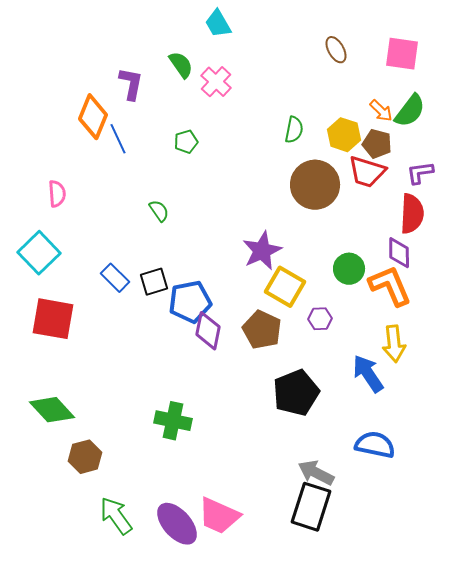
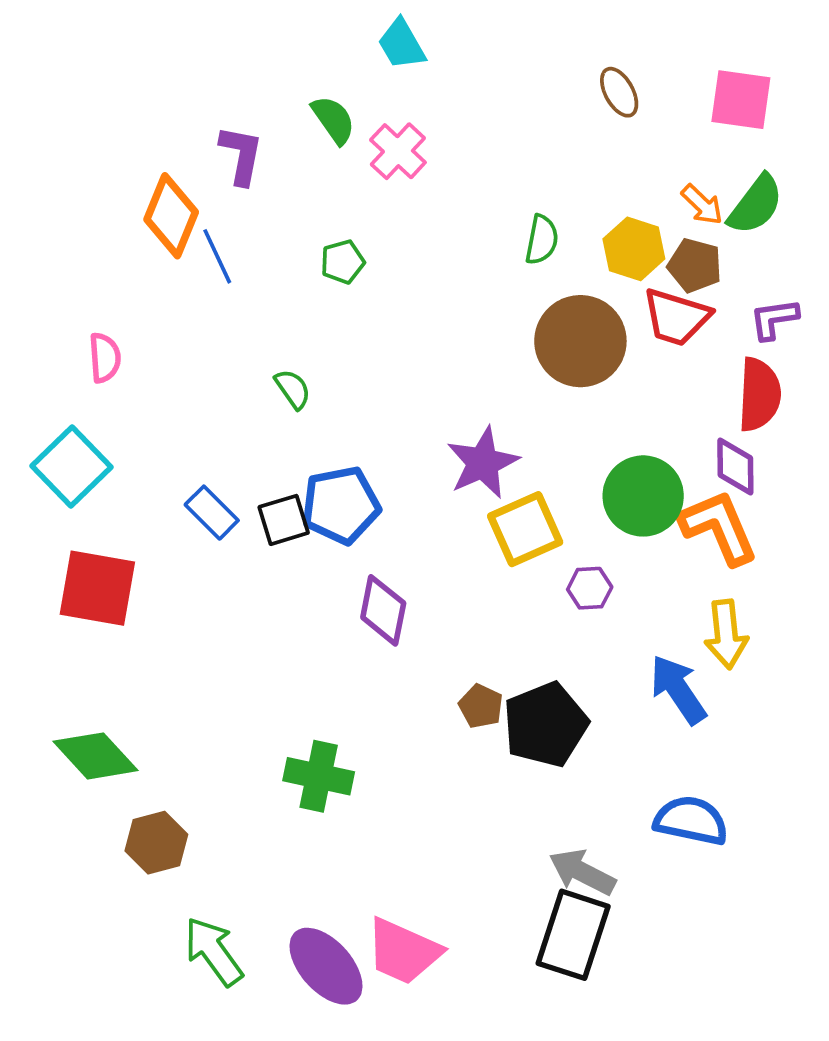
green circle: (349, 269) -> (643, 496), size x1.4
yellow square: (285, 287) -> (525, 529), turned 36
blue pentagon: (190, 302) -> (341, 505), moved
brown pentagon: (262, 330) -> (481, 706), moved, size x0.6

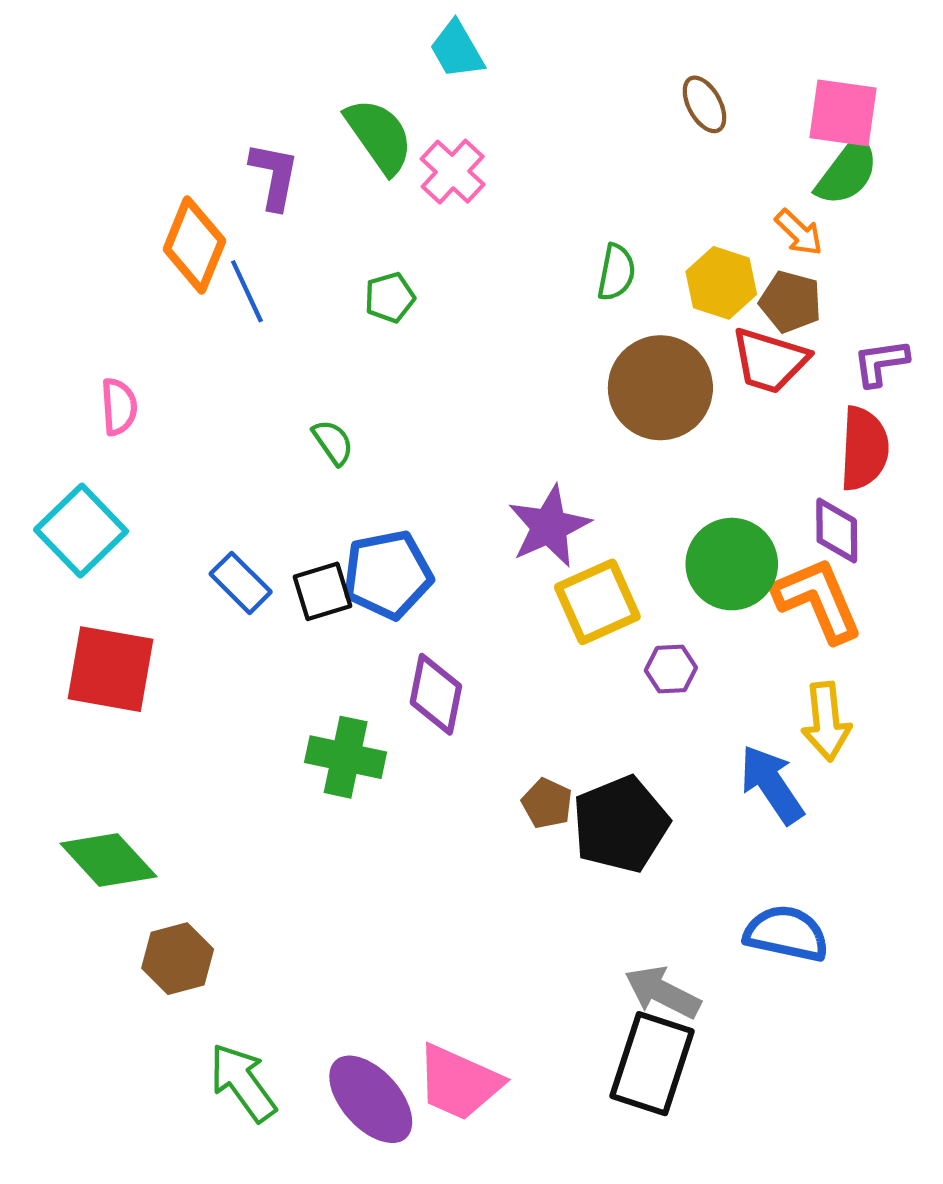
green semicircle: (333, 120) -> (379, 136), size x1.4
green semicircle: (756, 205) -> (847, 172), moved
green cross: (319, 776) -> (346, 757), moved

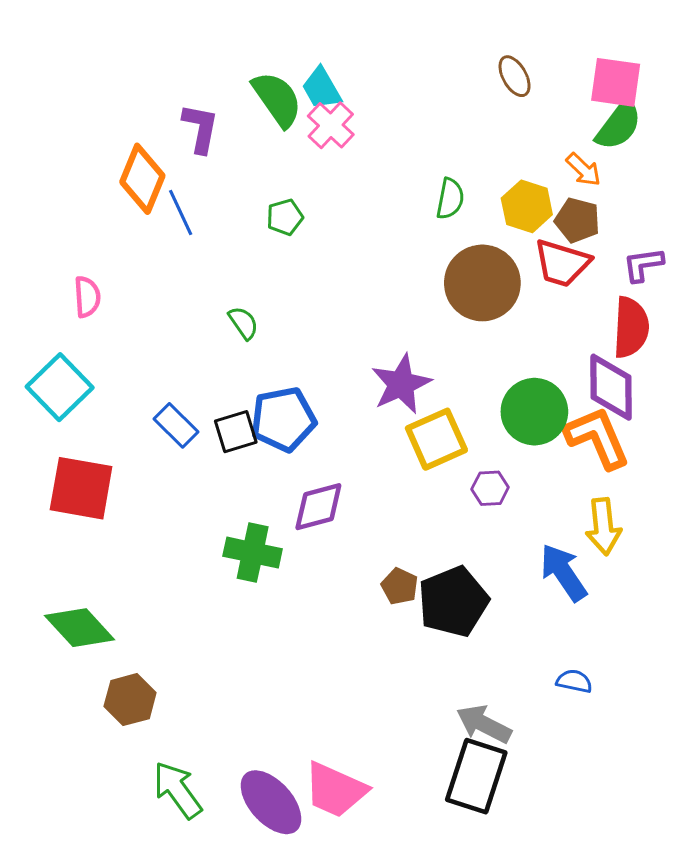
cyan trapezoid: (457, 50) -> (322, 88), moved
purple diamond: (837, 531) -> (611, 387), size x1.4
purple diamond: (436, 694) -> (318, 507), turned 64
blue semicircle: (786, 933) -> (574, 681), size x0.6

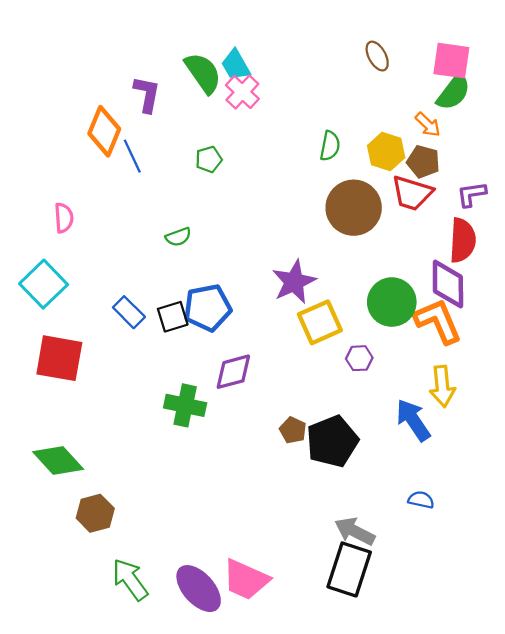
green semicircle: (243, 323) -> (178, 237), turned 105

